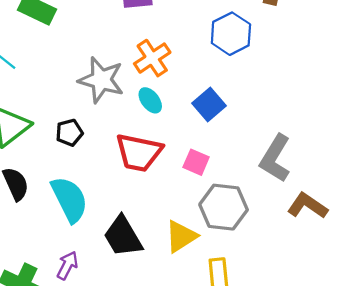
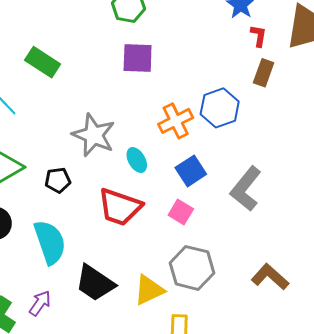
orange cross: (152, 58) -> (176, 121), moved
gray L-shape: (275, 158) -> (246, 189), moved
pink square: (196, 162) -> (181, 212), moved
black trapezoid: (123, 236) -> (95, 283), turned -33

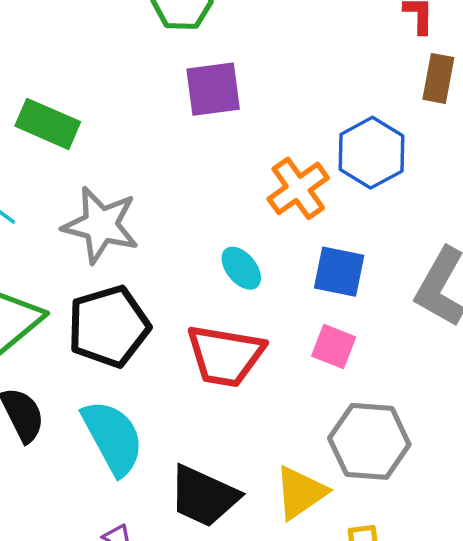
gray star: (94, 135) -> (101, 225), moved
blue square: (191, 171) -> (339, 272), turned -36
black pentagon: (58, 180) -> (109, 326), size x1.8

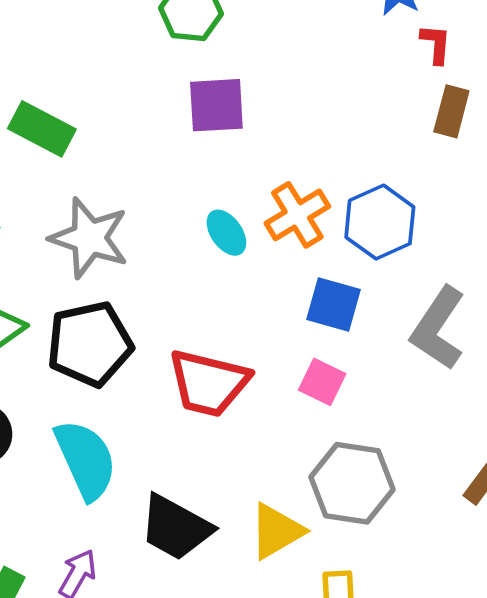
blue hexagon: (372, 153) -> (380, 222), moved
cyan ellipse: (241, 268) -> (226, 233), moved

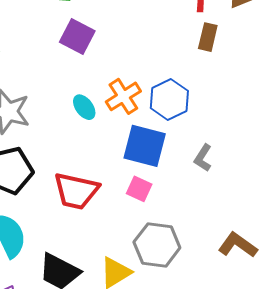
purple square: (216, 105) -> (77, 36), turned 32
blue square: (334, 305) -> (145, 146), size x1.4
gray L-shape: (438, 328) -> (203, 158), size x0.6

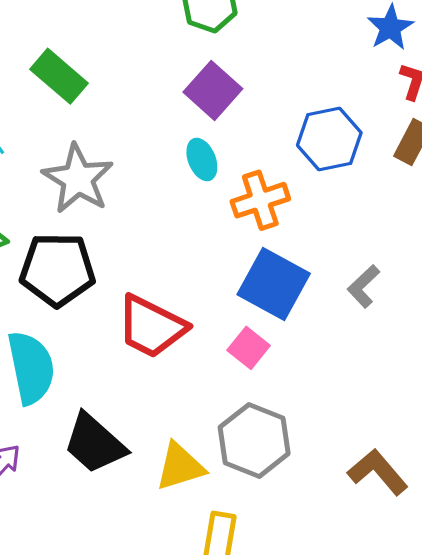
blue hexagon: (169, 100) -> (329, 139), moved
cyan ellipse: (84, 107) -> (202, 160), moved
gray L-shape: (203, 158) -> (363, 286), moved

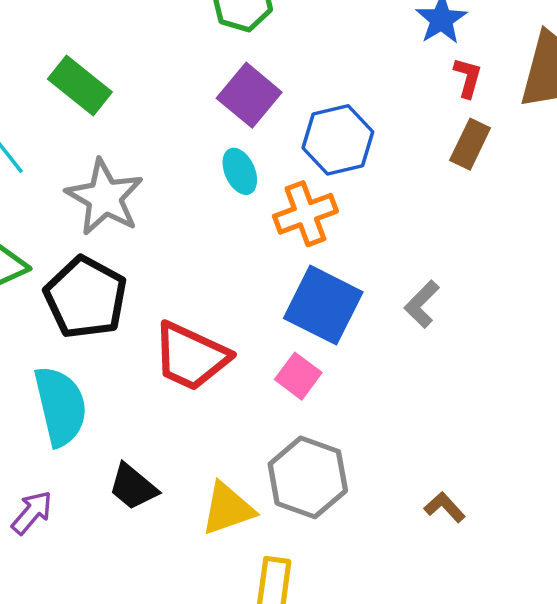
blue hexagon: (329, 139) -> (338, 140), moved
black pentagon: (57, 270) -> (86, 297), turned 30
black trapezoid: (95, 443) -> (133, 487), size x0.7
brown L-shape: (378, 472) -> (445, 507), size x0.6

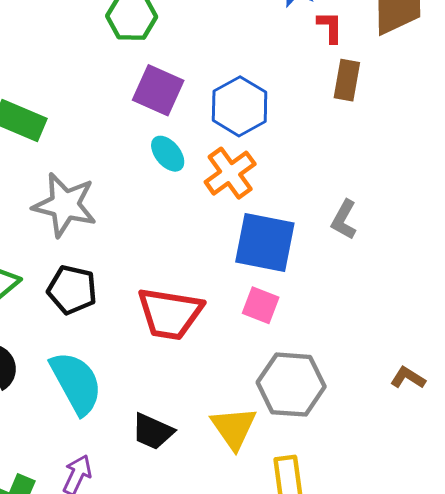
black pentagon: (86, 297) -> (72, 290), size x0.7
yellow triangle: (228, 509) -> (234, 428), turned -30

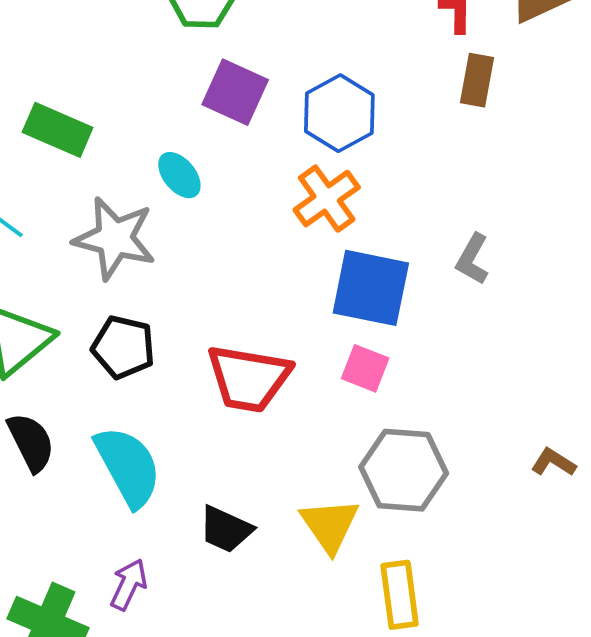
cyan ellipse: (168, 154) -> (179, 175), moved

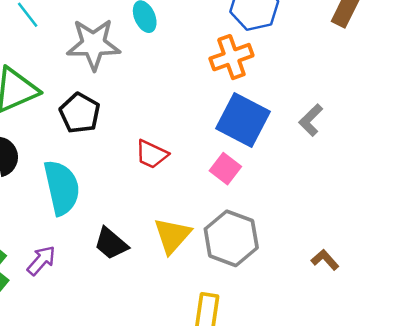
gray star: (115, 238) -> (94, 44), turned -30
red trapezoid: (249, 378) -> (152, 154), size x0.6
yellow triangle: (330, 525) -> (172, 236), moved

